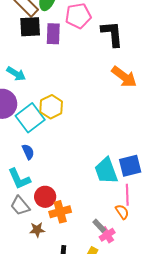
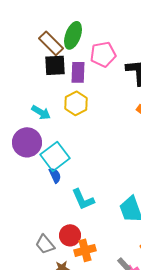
yellow hexagon: (51, 107) -> (76, 103), moved
blue semicircle: (28, 152) -> (55, 175), moved
cyan L-shape: (19, 179) -> (83, 199), moved

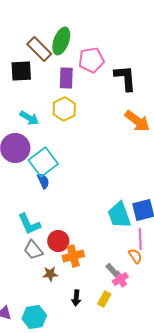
black square: (55, 65) -> (21, 71), moved
cyan L-shape: (83, 199) -> (29, 224), moved

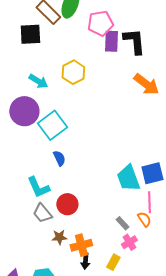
purple rectangle: (66, 78) -> (111, 41), moved
blue semicircle: (43, 181) -> (59, 158), moved
orange cross: (73, 256) -> (81, 245), moved
gray rectangle: (112, 270) -> (122, 223), moved

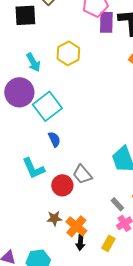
cyan arrow: (38, 81) -> (33, 62), turned 30
gray trapezoid: (42, 213) -> (82, 174), moved
orange cross: (81, 245) -> (76, 226), turned -35

